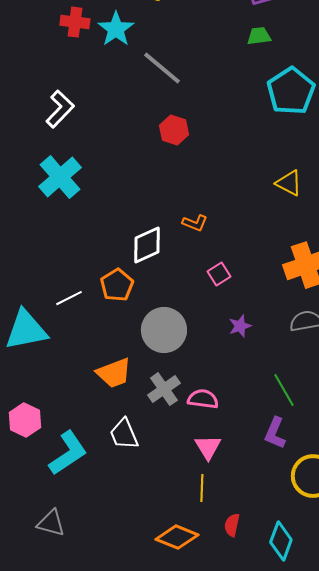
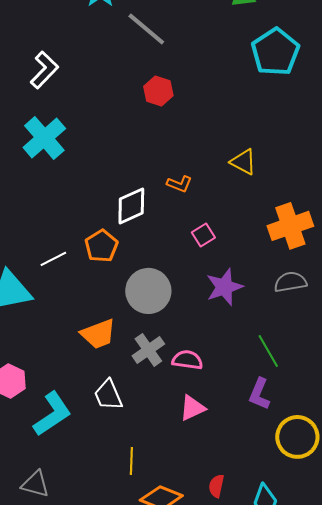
yellow triangle: (289, 183) -> (243, 162), moved
purple star: (240, 326) -> (224, 287), size x1.6
pink triangle: (208, 447) -> (192, 408), turned 36
yellow line: (202, 488) -> (131, 461), moved

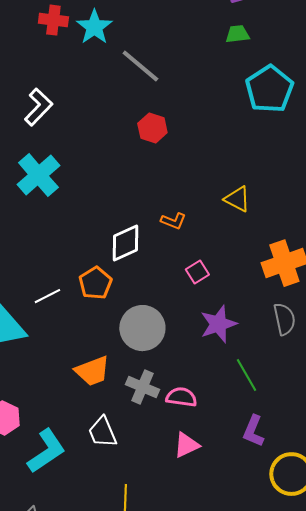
gray semicircle: (290, 282) -> (284, 319), turned 88
gray cross: (148, 350) -> (142, 387), turned -32
green line: (268, 351) -> (246, 375), moved

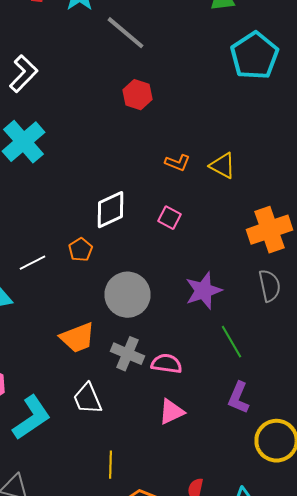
orange L-shape: (173, 221) -> (178, 163), moved
pink square: (197, 272) -> (170, 218), moved, turned -30
orange pentagon: (95, 283) -> (80, 250), size x0.7

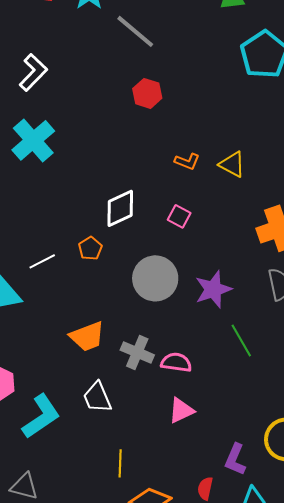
gray circle: (128, 295) -> (155, 278), moved
purple L-shape: (238, 398) -> (235, 459), moved

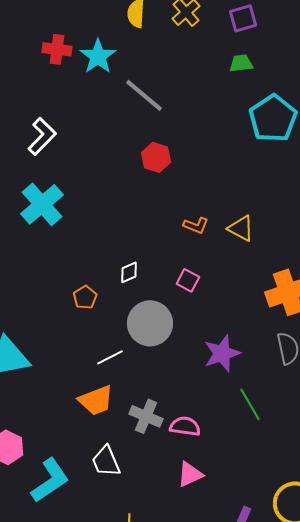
white diamond: (120, 208) -> (129, 272), size x0.6
orange pentagon: (90, 248) -> (85, 297), moved
white line: (42, 261) -> (110, 357), moved
gray circle: (155, 278) -> (150, 323), moved

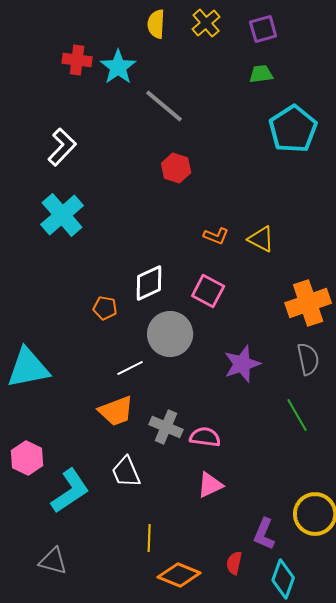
white diamond: (129, 272) -> (149, 283), size x1.6
pink square: (188, 280) -> (208, 291), size x1.4
orange pentagon: (85, 297) -> (105, 308), turned -30
green line: (250, 404) -> (297, 415), moved

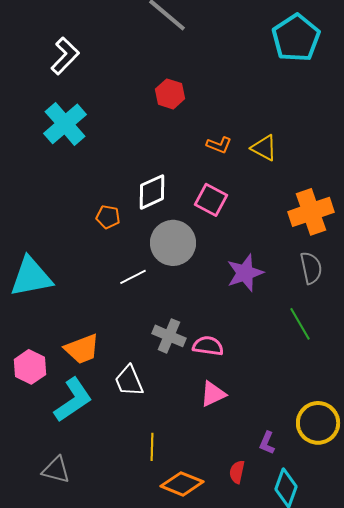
red hexagon: (176, 168) -> (170, 94), moved
orange trapezoid: (116, 411) -> (82, 349), moved
purple L-shape: (264, 534) -> (267, 443), size x0.7

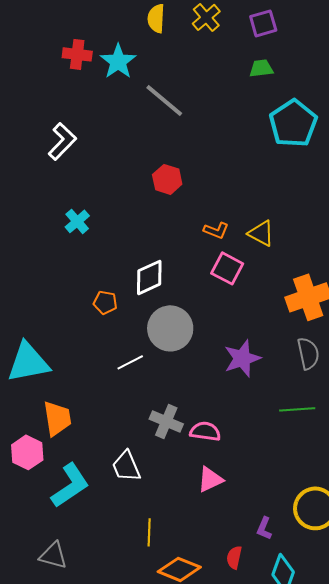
cyan cross: (65, 124) -> (77, 221), moved, size x0.6
pink square: (211, 200) -> (227, 268), moved
green line: (300, 324) -> (297, 409), turned -64
orange trapezoid: (82, 349) -> (57, 418), moved, turned -78

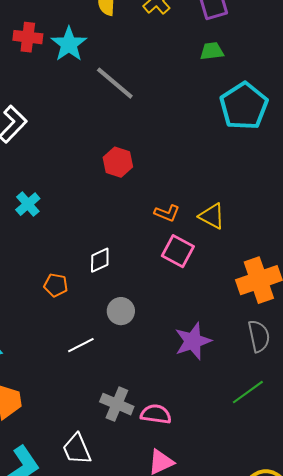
white diamond: (149, 277) -> (100, 260), size x0.7
gray circle: (170, 328) -> (121, 311), size x0.6
green line: (297, 409) -> (248, 392), turned -32

